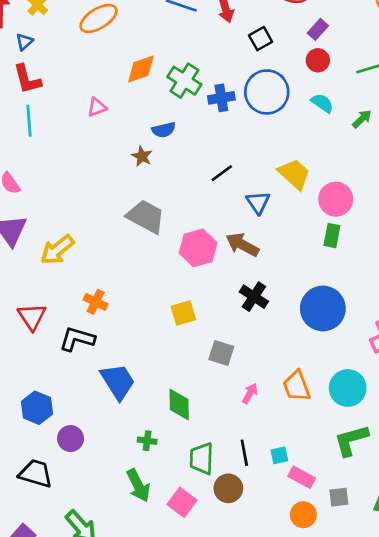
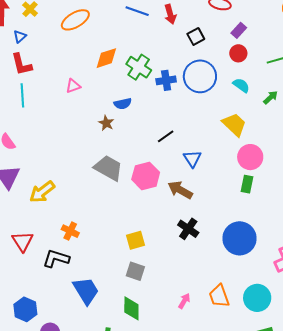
yellow trapezoid: (294, 174) -> (234, 124), moved
pink hexagon: (198, 248) -> (146, 176), moved
gray square: (221, 353) -> (135, 271), moved

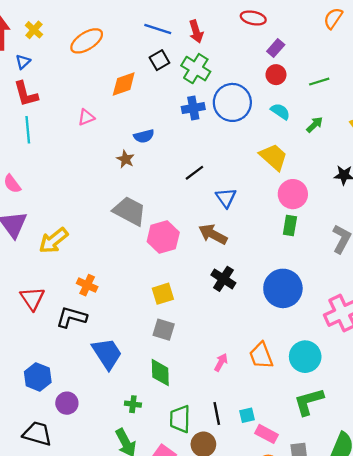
black square: (196, 37) -> (159, 60), moved
green cross: (139, 67) -> (196, 69), moved
pink hexagon: (146, 176) -> (163, 237), moved

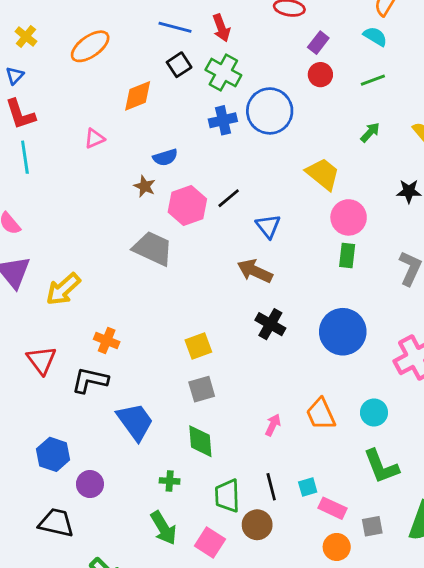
cyan semicircle: (280, 111) -> (375, 36), moved
pink hexagon: (163, 237) -> (187, 205), moved
gray square: (164, 330) -> (202, 389), turned -30
cyan circle: (305, 357) -> (374, 412), size x0.7
green L-shape: (309, 402) -> (381, 466), turned -92

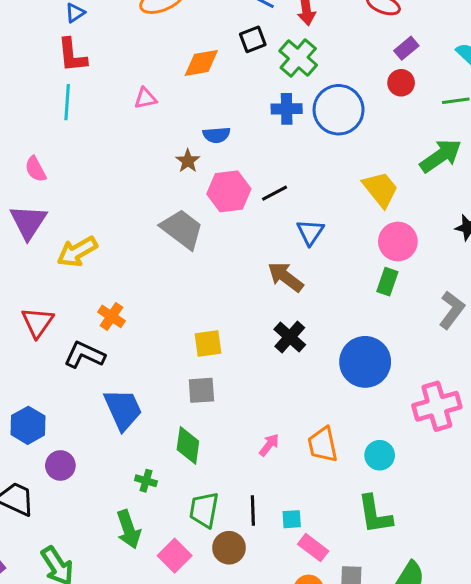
green arrow: (370, 132) -> (441, 156), size x1.8

